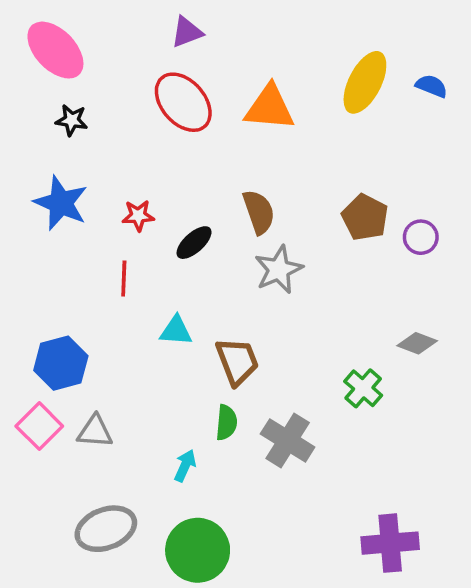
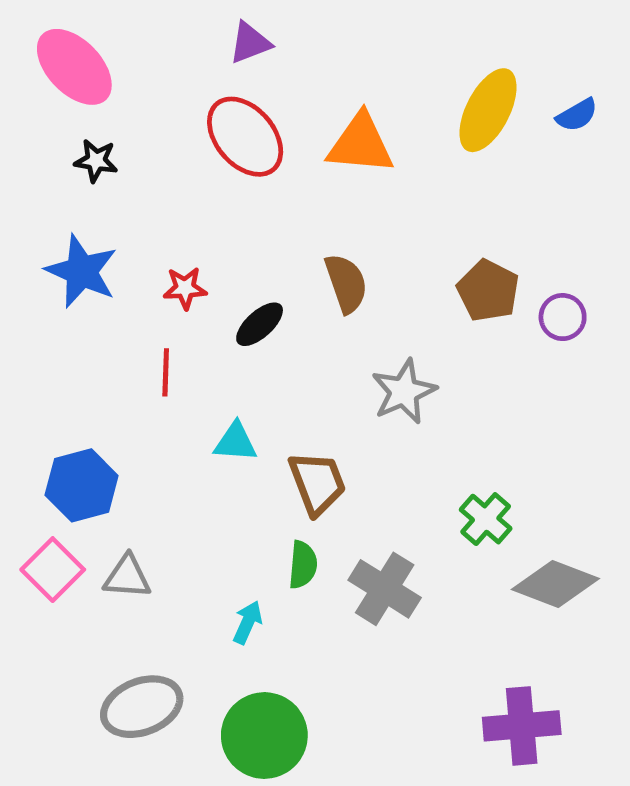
blue semicircle: (432, 86) -> (577, 115), turned 128
gray star: (279, 270) -> (404, 392), moved
gray diamond: (417, 343) -> (555, 584), moved, size x1.6

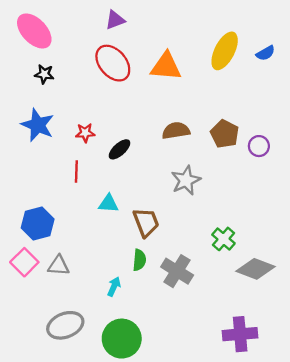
brown semicircle: (346, 283) -> (176, 131), moved, turned -80

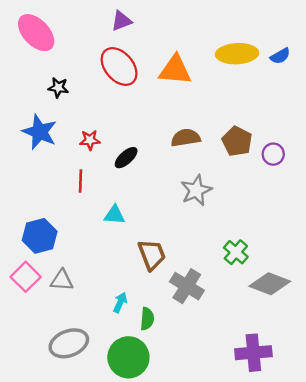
yellow ellipse: (225, 51) -> (237, 54), turned 60
black star: (44, 74) -> (58, 88), moved
brown trapezoid: (146, 222) -> (152, 255), moved
green semicircle: (139, 260) -> (147, 319), moved

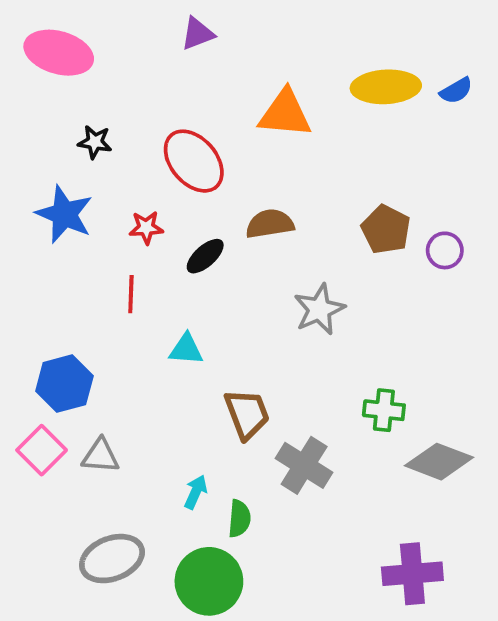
pink ellipse: (36, 33) -> (59, 53), turned -30
red ellipse: (119, 66) -> (194, 161), moved
brown semicircle: (186, 138) -> (270, 224), moved
green cross: (236, 252) -> (384, 410), turned -35

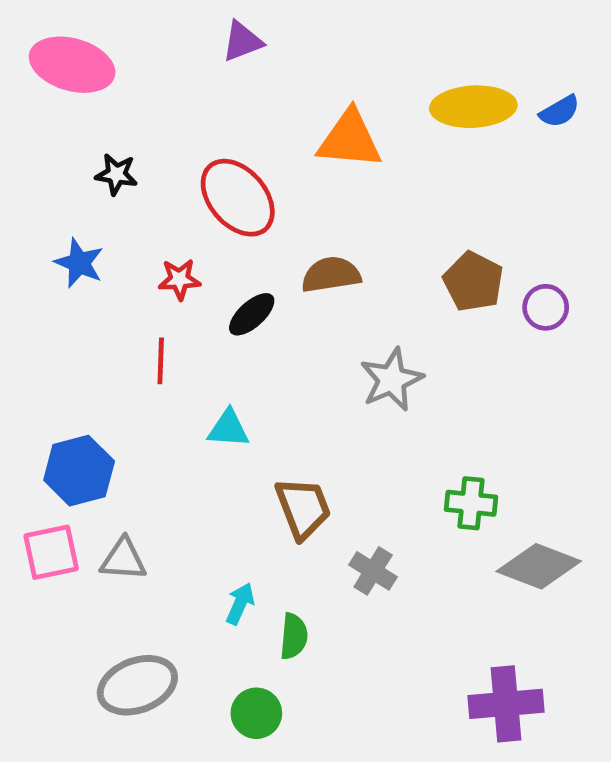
blue star: (64, 214) -> (79, 263), size x0.7
pink square: (42, 450) -> (51, 552), turned 33
gray cross: (304, 465) -> (373, 571), size x0.7
green circle: (209, 581) -> (256, 713), size x0.6

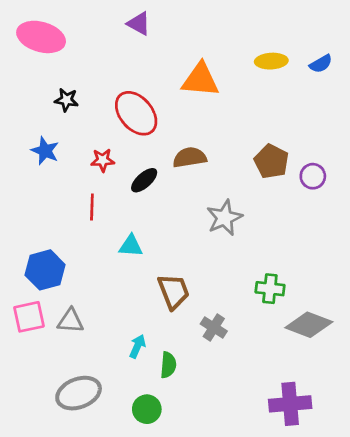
purple triangle: (242, 41) -> (139, 24), turned 50
yellow ellipse: (473, 107) -> (271, 61), size x0.7

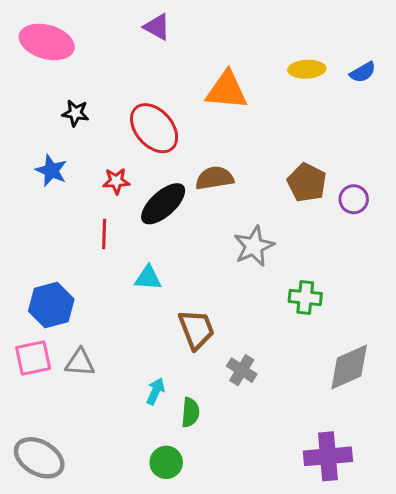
black ellipse: (144, 180) -> (163, 204), size x1.5
green cross: (270, 289) -> (305, 298), moved
gray diamond: (309, 325) -> (349, 367), turned -45
gray ellipse: (79, 393) -> (39, 458), moved, turned 51

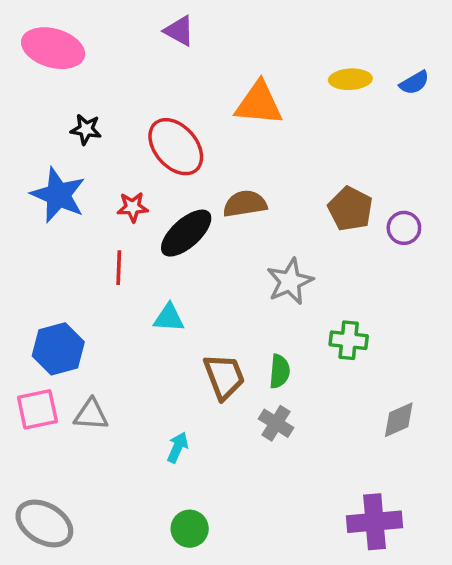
blue star: (51, 170) -> (58, 195), size x1.5
gray diamond: (349, 367) -> (399, 420), size x0.7
green semicircle: (190, 412) -> (279, 371), moved

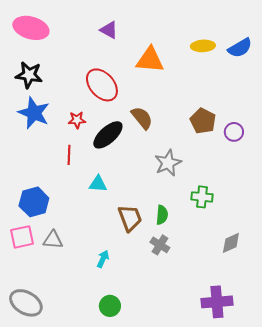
purple triangle: (179, 31) -> (109, 30), moved
blue semicircle: (414, 83) -> (240, 48), size x1.4
black star: (86, 129) -> (29, 75), moved, size x1.5
brown semicircle: (245, 204) -> (142, 118), turned 60

